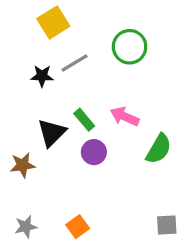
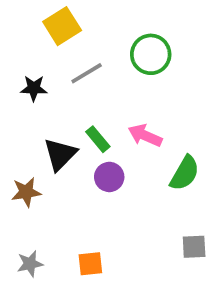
black star: (42, 76) -> (34, 88), moved
gray square: (167, 225) -> (194, 247), moved
orange square: (78, 227) -> (90, 264), turned 30

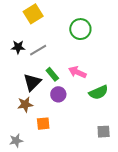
gray line: (87, 73) -> (38, 50), moved
green semicircle: (185, 173) -> (99, 92), turned 36
brown star: (26, 192) -> (25, 104), moved
orange square: (90, 264) -> (43, 124), moved

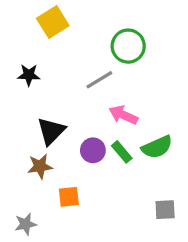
gray line: (38, 50) -> (99, 80), moved
green rectangle: (52, 74) -> (122, 152), moved

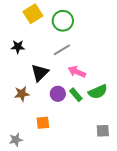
green circle: (128, 46) -> (63, 21), moved
black triangle: (51, 131) -> (40, 73), moved
brown star: (40, 166) -> (22, 94), moved

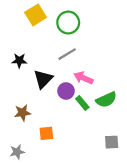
black star: (18, 47) -> (19, 61), moved
brown star: (22, 94) -> (23, 113), moved
purple circle: (58, 94) -> (66, 91), moved

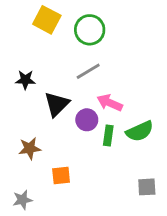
yellow square: (36, 15) -> (47, 20), turned -30
green rectangle: (82, 103) -> (108, 136), turned 48

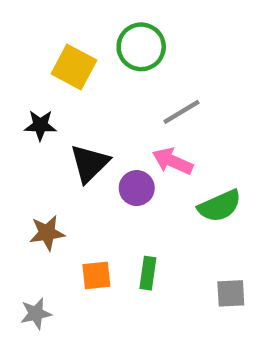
yellow square: (47, 20) -> (74, 67), moved
gray line: (88, 71) -> (181, 112), moved
green rectangle: (108, 136) -> (148, 273), moved

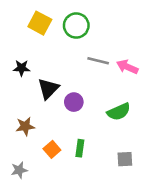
yellow square: (74, 67) -> (40, 23), moved
gray line: (181, 112) -> (98, 61), turned 45
pink arrow: (173, 161) -> (127, 67), moved
orange square: (96, 275) -> (52, 149), turned -35

